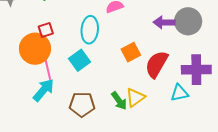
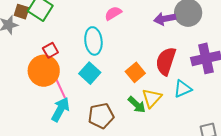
orange square: (131, 52) -> (135, 72), moved
cyan triangle: (179, 93) -> (183, 89), moved

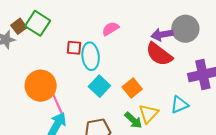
brown square: (22, 12) -> (19, 26), turned 35
red square: (50, 50) -> (74, 48), moved, turned 35
red semicircle: (166, 61) -> (159, 54), moved, turned -72
cyan square: (90, 73) -> (99, 86), moved

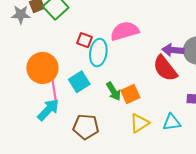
pink semicircle: (110, 29) -> (125, 31), size x1.6
cyan square: (99, 86) -> (79, 82), moved
green arrow: (133, 120) -> (113, 91), moved

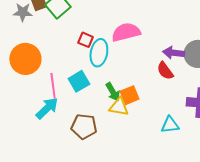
orange circle: (42, 68) -> (25, 59), moved
red semicircle: (165, 68) -> (165, 71), size x0.7
yellow triangle: (139, 123) -> (119, 107), moved, turned 40

